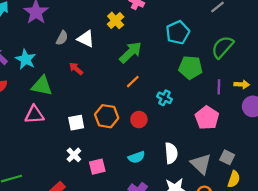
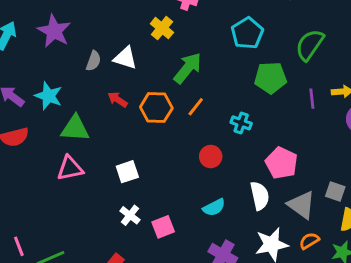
orange hexagon: (107, 116) -> (156, 108), moved
pink pentagon: (207, 118) -> (281, 163), moved

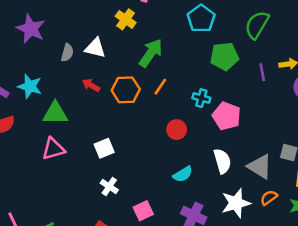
pink pentagon: (281, 163) -> (227, 116), moved
pink square: (163, 227) -> (143, 211), moved

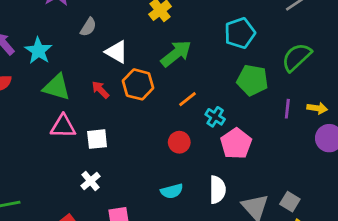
white triangle: (95, 48) -> (116, 52), moved
red arrow: (91, 85) -> (100, 90), moved
orange line: (160, 87) -> (187, 99), moved
pink triangle: (53, 149) -> (63, 126), moved

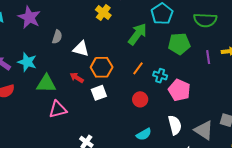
green arrow: (176, 54) -> (138, 34), moved
green semicircle: (297, 57) -> (205, 20), turned -120
white square: (97, 139) -> (99, 93), moved

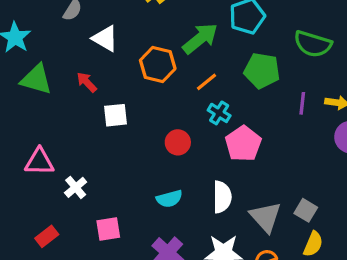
orange hexagon: (102, 67) -> (158, 65), moved
orange line: (138, 68) -> (206, 82), moved
pink triangle: (58, 109) -> (39, 162), moved

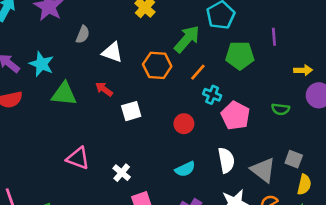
green semicircle: (313, 44) -> (281, 109), moved, size x0.6
purple line: (302, 103) -> (274, 37), moved
pink triangle: (39, 162) -> (78, 158), turned 30
white cross: (76, 187) -> (122, 173), moved

